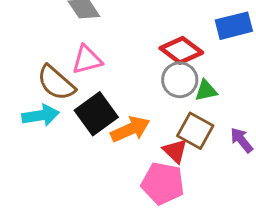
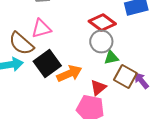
green triangle: (206, 91) -> (111, 58), moved
brown square: (195, 131) -> (125, 76), moved
red triangle: (175, 151) -> (98, 88), turned 36

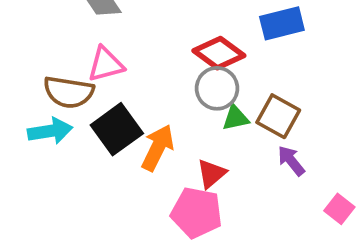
brown semicircle: (21, 44) -> (69, 92), turned -32
orange arrow: (69, 74) -> (158, 148), turned -40
brown square: (125, 76) -> (278, 116), moved

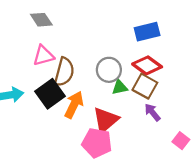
red diamond: (219, 53) -> (147, 65), moved
brown semicircle: (69, 92) -> (64, 72), moved, turned -84
red triangle: (211, 174) -> (106, 120), size x1.5

